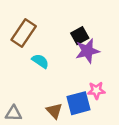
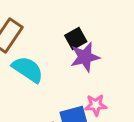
cyan semicircle: (40, 61) -> (28, 69), size x1.5

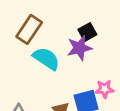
purple star: (85, 57) -> (79, 48), moved

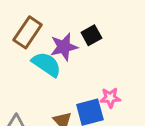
purple star: (79, 48) -> (64, 47), moved

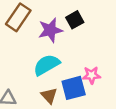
cyan semicircle: (46, 64) -> (47, 65), moved, turned -64

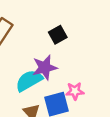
purple star: (50, 30) -> (45, 67), moved

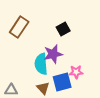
cyan semicircle: (29, 81) -> (41, 64), turned -65

